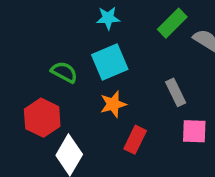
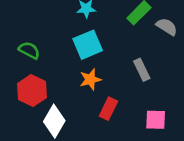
green semicircle: (64, 72) -> (29, 50), moved
pink square: (194, 131) -> (156, 120), moved

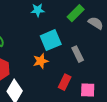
cyan square: (88, 45) -> (51, 40), moved
red rectangle: (108, 109) -> (65, 82), moved

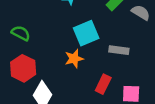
gray rectangle: (78, 54) -> (119, 50), turned -56

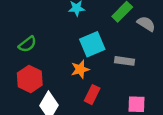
green semicircle: (21, 33) -> (27, 44), turned 114
red rectangle: (103, 84) -> (92, 95), moved

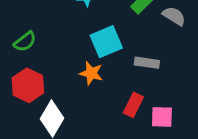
orange star: (80, 69) -> (91, 73), turned 30
red rectangle: (92, 95) -> (133, 105), moved

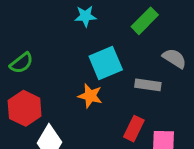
gray semicircle: (174, 16) -> (174, 58), moved

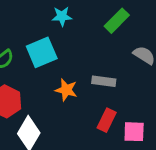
cyan square: (106, 63) -> (42, 52), moved
gray rectangle: (148, 85) -> (104, 81), moved

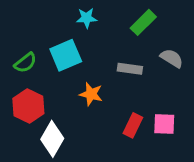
gray rectangle: (104, 81) -> (130, 69), moved
pink square: (134, 132) -> (164, 124), moved

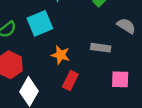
gray rectangle: (130, 69) -> (101, 48), moved
red rectangle: (133, 125) -> (70, 81), moved

